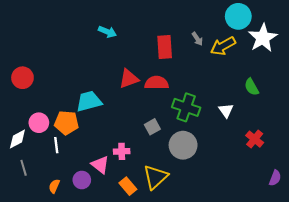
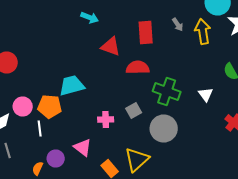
yellow arrow: (223, 46) -> (203, 32), turned 110
red triangle: (129, 79) -> (111, 46), moved, turned 40
pink cross: (122, 151) -> (106, 120), moved
purple circle: (82, 180) -> (56, 158), moved

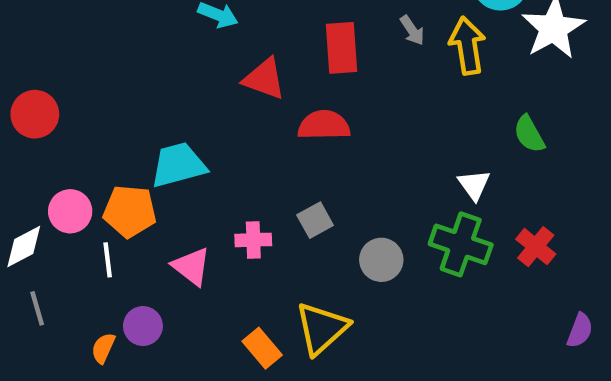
green cross: (167, 92) -> (461, 244), moved
gray circle: (164, 128) -> (381, 260), size x0.7
pink triangle: (83, 148) -> (191, 266), moved

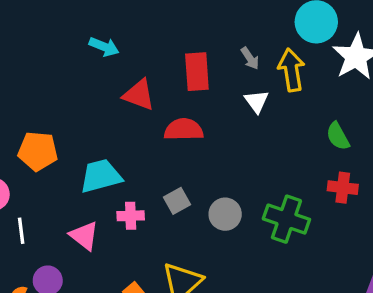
cyan trapezoid: (178, 165) -> (101, 176), moved
white triangle: (474, 185) -> (257, 101), moved
orange pentagon: (130, 211) -> (38, 151), moved
red cross: (536, 247) -> (343, 188), moved, turned -32
gray circle: (381, 260) -> (225, 214), moved

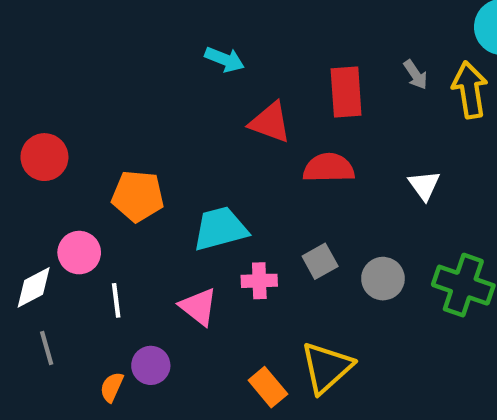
white triangle: (257, 101) -> (424, 185), moved

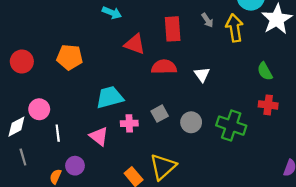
white triangle: (424, 185) -> (202, 75), moved
orange pentagon: (138, 196) -> (70, 57), moved

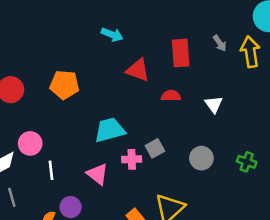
red semicircle: (164, 67) -> (171, 96), size x0.7
gray square: (160, 114) -> (155, 148), moved
green cross: (231, 126) -> (247, 162), size x0.6

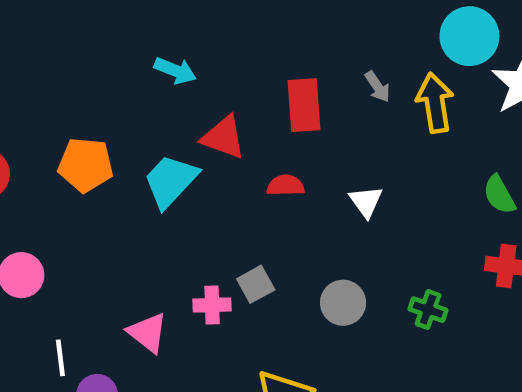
cyan trapezoid: (110, 130) -> (171, 181), moved, turned -32
white line: (51, 170) -> (60, 358), moved

